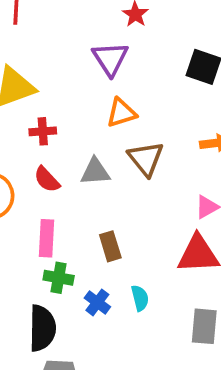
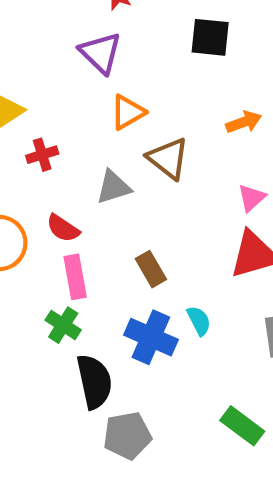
red semicircle: (47, 179) -> (63, 228), moved
green cross: (59, 278) -> (63, 325), moved, turned 36
blue cross: (97, 302) -> (151, 337), size x1.6

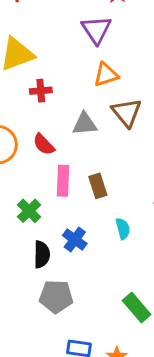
pink rectangle: (75, 277) -> (63, 181), moved
blue cross: (151, 337) -> (75, 240), moved, size x0.7
black semicircle: (94, 382) -> (42, 254), size x0.7

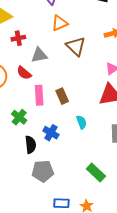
gray triangle: (85, 124) -> (39, 55), moved

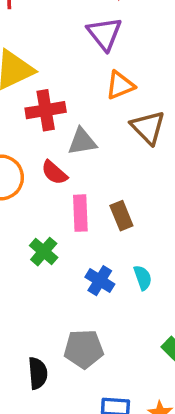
red cross: (18, 38) -> (46, 110), size x1.5
cyan semicircle: (81, 122) -> (143, 278), moved
black semicircle: (31, 145) -> (38, 373), moved

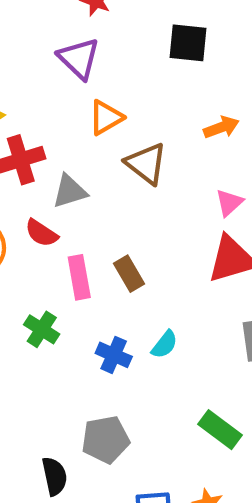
cyan semicircle: (143, 278) -> (165, 344), turned 65

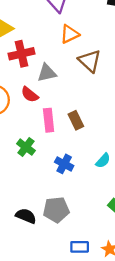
cyan semicircle: (165, 344) -> (103, 161), moved
black semicircle: (54, 476) -> (26, 216), moved, turned -60

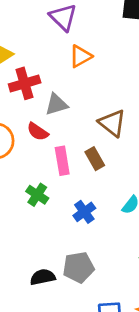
brown triangle: (90, 61) -> (112, 123), moved
blue cross: (64, 164) -> (84, 212), turned 30
black semicircle: (26, 216) -> (43, 277), turned -30

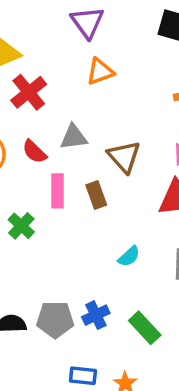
red cross: (25, 83) -> (29, 92), turned -32
gray triangle: (56, 104) -> (74, 137), moved
blue cross: (84, 212) -> (96, 315), moved

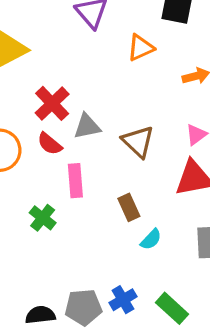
orange triangle: (100, 72) -> (141, 48), moved
red cross: (29, 92) -> (52, 103), moved
brown rectangle: (96, 195) -> (129, 207), moved

